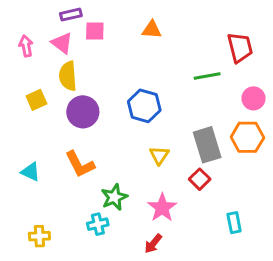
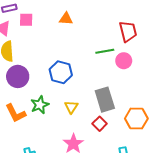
pink circle: (253, 98) -> (124, 61), moved
orange hexagon: (247, 137) -> (136, 118), moved
green star: (114, 197) -> (40, 105), moved

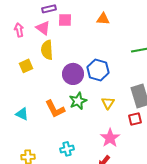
purple circle: (18, 76) -> (73, 74), moved
red square: (100, 124) -> (135, 119), turned 32

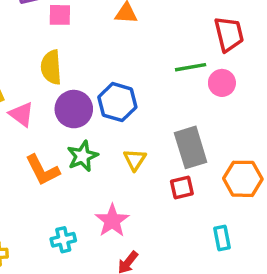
pink triangle: (43, 28) -> (22, 114), moved
yellow semicircle: (47, 50) -> (51, 67), moved
pink star: (110, 138) -> (112, 221), moved

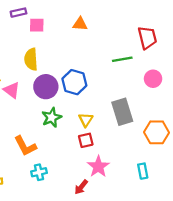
pink circle: (222, 83) -> (153, 79), moved
orange L-shape: (42, 170) -> (25, 146), moved
red square: (182, 187) -> (86, 140), moved
pink star: (112, 221) -> (98, 167), moved

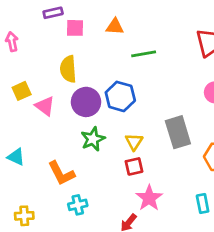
orange triangle: (80, 24) -> (115, 27), moved
green line: (122, 59) -> (144, 54), moved

